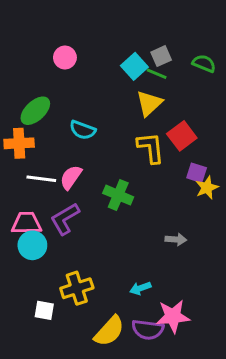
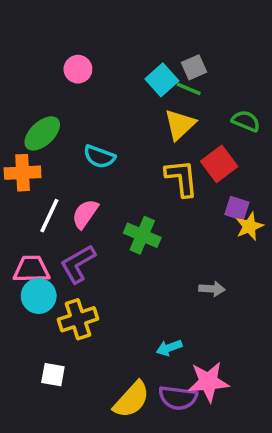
green semicircle: (204, 63) -> (246, 121), moved
white line: (41, 179) -> (49, 216), turned -72
yellow cross: (77, 288) -> (78, 319), moved

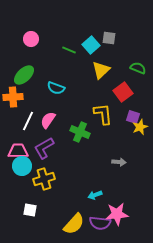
gray square: (194, 67) -> (109, 38), turned 32
pink circle: (78, 69) -> (31, 39), moved
green line: (189, 89) -> (69, 50), moved
yellow L-shape: (182, 178) -> (103, 114), moved

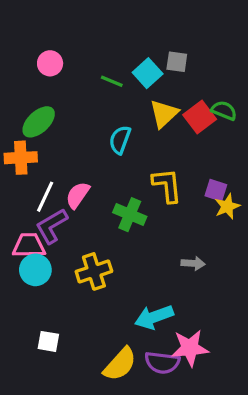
cyan semicircle: (56, 88) -> (120, 140), moved, turned 90
red square: (123, 92) -> (200, 117), moved
purple L-shape: (44, 148) -> (52, 226), moved
yellow cross: (44, 179) -> (94, 271), moved
cyan arrow: (95, 195) -> (154, 317), size x1.6

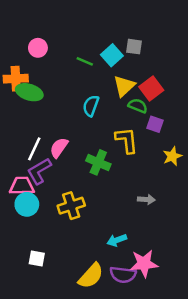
green semicircle: (224, 111) -> (138, 106), moved
green ellipse: (39, 122) -> (29, 92), turned 60
orange cross: (21, 158) -> (16, 79), moved
purple square: (216, 190) -> (155, 124), moved
cyan arrow: (154, 317) -> (117, 240), size x0.7

